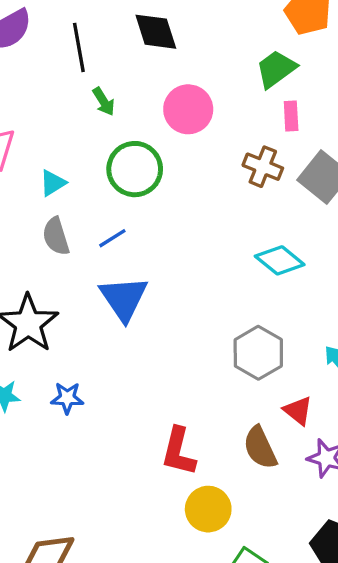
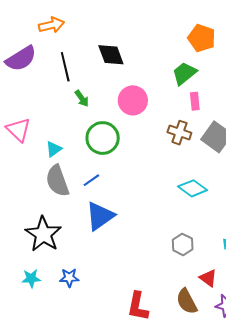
gray semicircle: (56, 236) -> (57, 181), size x1.4
blue triangle: (124, 298) -> (100, 216), turned 32
gray hexagon: (258, 353) -> (183, 244), size x0.7

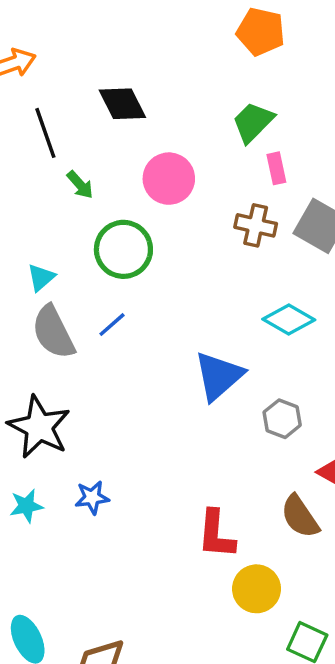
orange pentagon: (202, 38) -> (261, 32), moved
blue triangle: (100, 216) -> (219, 376), moved

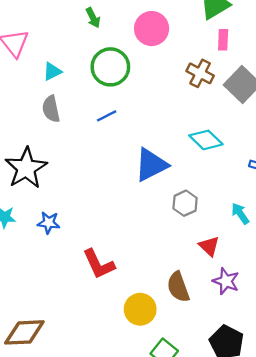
blue line: (112, 325) -> (107, 116), moved
gray semicircle: (53, 332) -> (51, 109), size x0.7
brown semicircle: (300, 517) -> (178, 287), moved
red L-shape: (216, 534) -> (99, 264), moved, turned -44

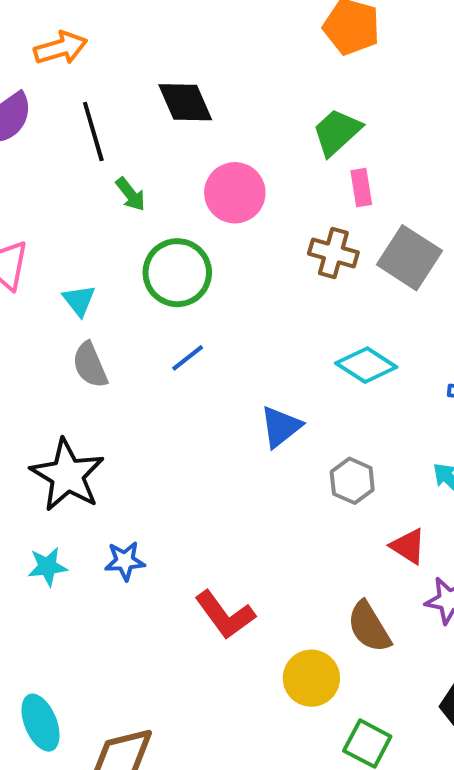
cyan triangle: (52, 71) -> (79, 300), turned -30
blue triangle: (151, 165) -> (281, 427), size x0.7

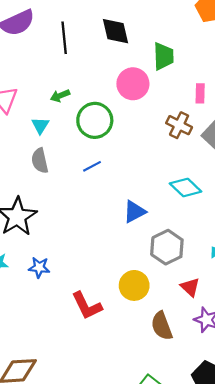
green trapezoid: (337, 132) -> (163, 56), moved, turned 120
green arrow: (131, 194) -> (60, 96), moved, turned 96
gray hexagon: (352, 481) -> (167, 247), size x1.4
yellow circle: (311, 678) -> (134, 285), moved

